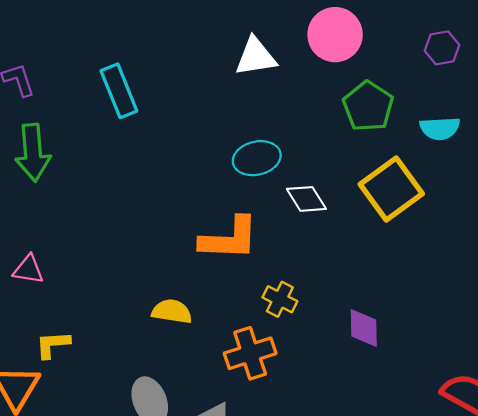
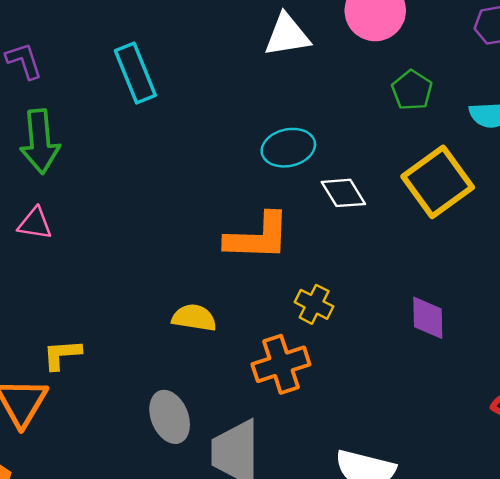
green pentagon: (368, 106) -> (412, 90), size x0.7
pink triangle: (28, 270) -> (35, 224), moved
purple diamond: (364, 328) -> (428, 318), moved

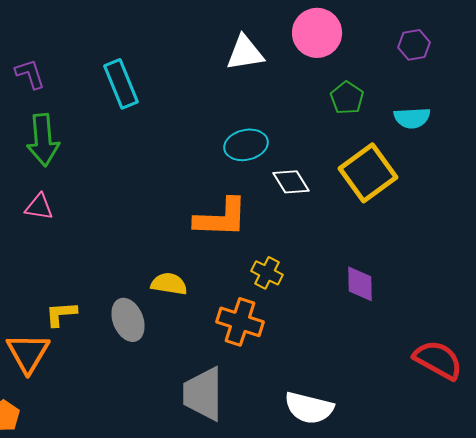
orange cross: (281, 364) -> (240, 322), turned 36
gray ellipse: (170, 417) -> (128, 320), moved

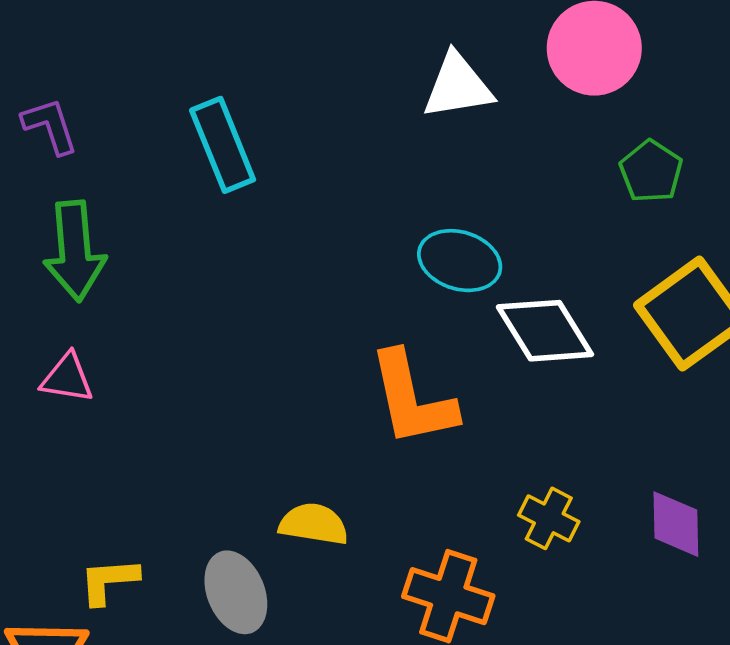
cyan ellipse: (246, 145) -> (460, 261), turned 30
white diamond: (291, 182) -> (545, 331), size x1.4
orange L-shape: (221, 218) -> (412, 399), turned 76
yellow cross: (267, 273) -> (549, 518), moved

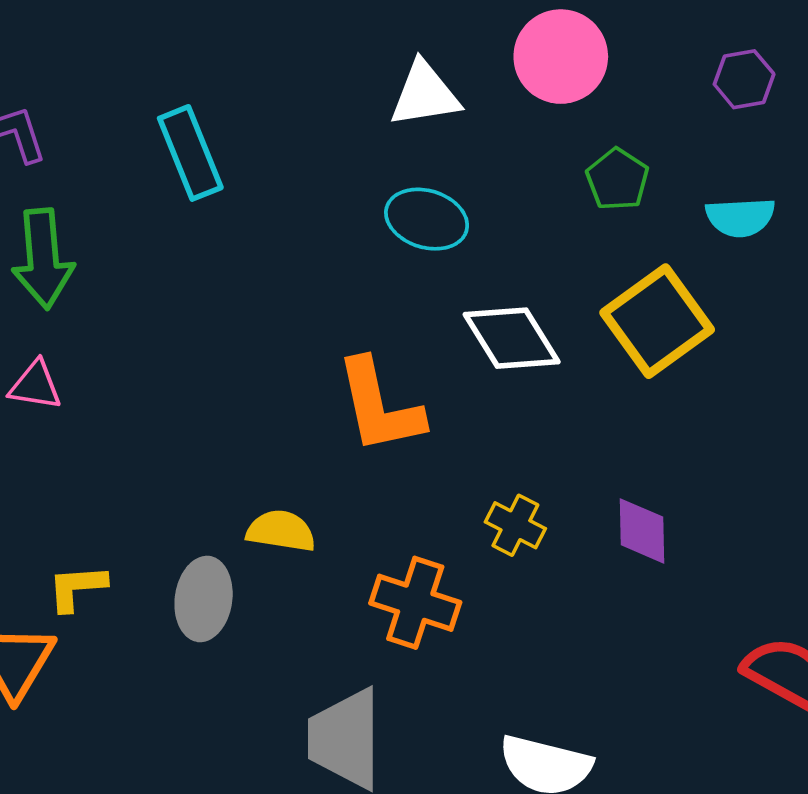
cyan ellipse: (460, 261) -> (427, 219), moved
gray ellipse: (236, 592) -> (204, 599), turned 30

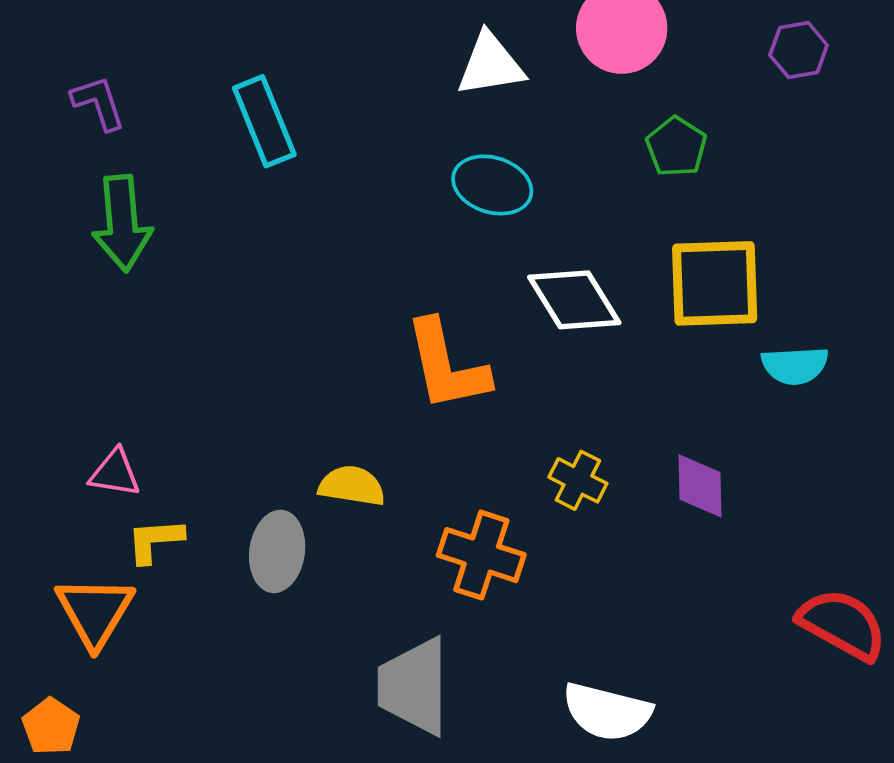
cyan semicircle: (740, 217) -> (795, 365), moved
yellow square: (657, 321) -> (715, 283), turned 34
pink triangle: (35, 385) -> (115, 473), moved

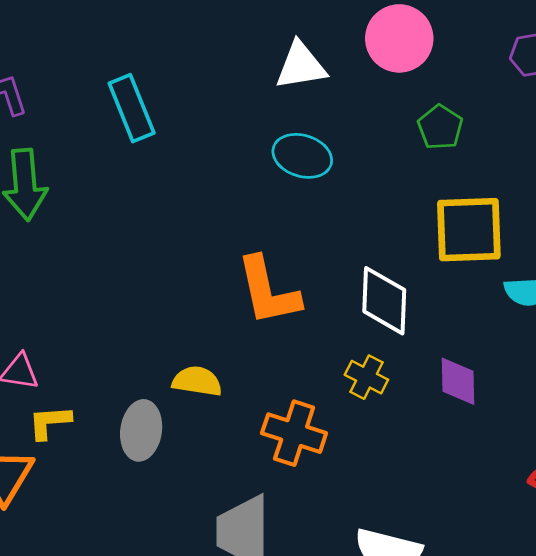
white diamond: (574, 300) -> (384, 301), moved, turned 34

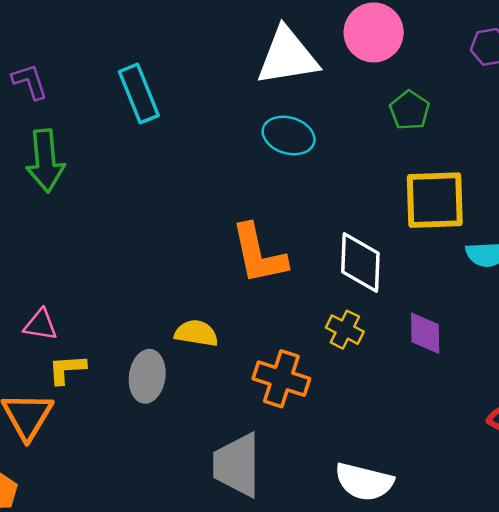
white triangle: (301, 66) -> (287, 56), size x1.4

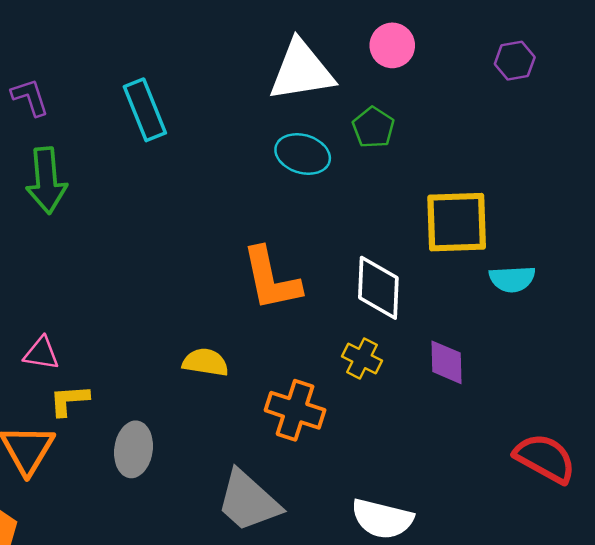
pink circle: (374, 32) -> (392, 45), size x0.7
green pentagon: (410, 110) -> (373, 127), moved
gray ellipse: (147, 376) -> (133, 449), moved
gray trapezoid: (237, 465) -> (248, 501), turned -48

